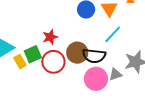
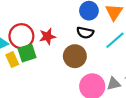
black semicircle: (94, 56) -> (85, 33), moved, size x0.7
red circle: (53, 62) -> (21, 36), moved

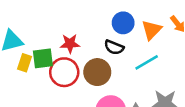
red circle: (21, 36) -> (64, 72), moved
yellow rectangle: (12, 60) -> (25, 63), turned 32

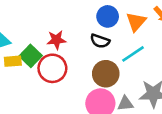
green square: (43, 58) -> (31, 56), turned -35
yellow rectangle: (25, 63) -> (13, 61), turned 70
brown circle: (97, 72) -> (106, 74), moved

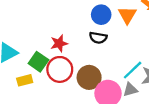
cyan line: (133, 54) -> (133, 70), moved
yellow rectangle: (13, 61) -> (25, 80), moved
brown circle: (106, 74) -> (89, 77), moved

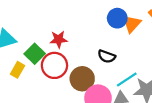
blue circle: (101, 15) -> (117, 18), moved
black semicircle: (98, 38) -> (107, 56), moved
yellow rectangle: (25, 80) -> (18, 70), turned -56

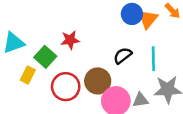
black semicircle: (107, 56) -> (123, 56), turned 126
red circle: (54, 65) -> (66, 87), moved
cyan line: (127, 80) -> (153, 59), moved, turned -55

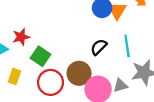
red star: (70, 40) -> (21, 37), moved
green square: (45, 57) -> (41, 56), moved

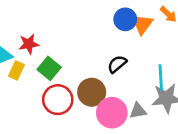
cyan line: (127, 46) -> (161, 77), moved
yellow rectangle: (14, 76) -> (16, 70), moved

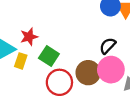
pink circle: (112, 113) -> (111, 70), moved

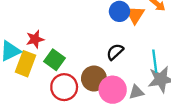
yellow rectangle: (21, 61) -> (25, 64), size x1.5
pink circle: (111, 70) -> (113, 90), moved

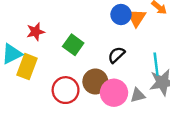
red star: (35, 39) -> (36, 32), moved
green square: (55, 60) -> (73, 45), moved

